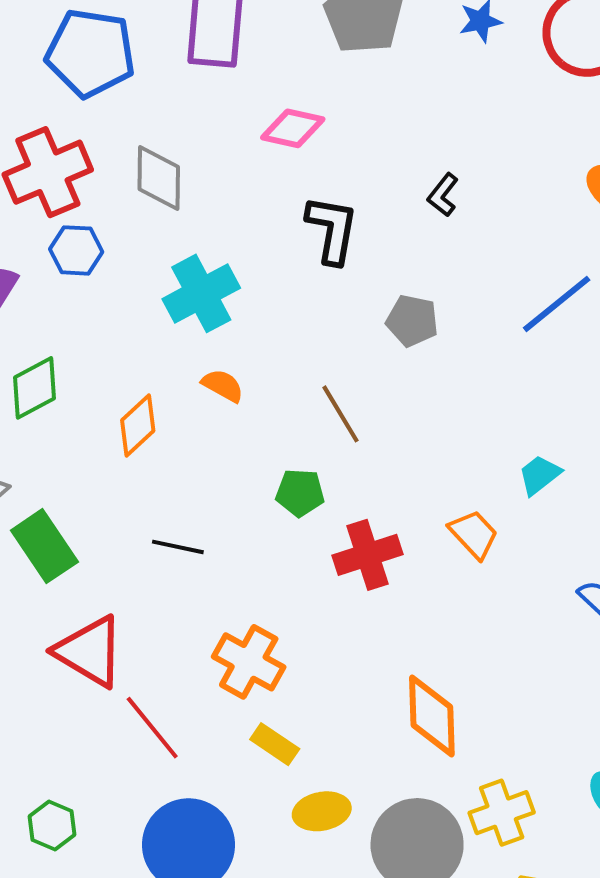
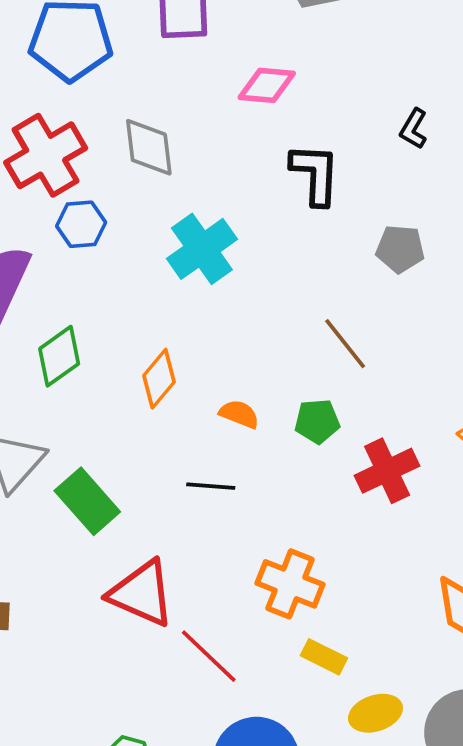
orange semicircle: (223, 386) -> (239, 414), moved

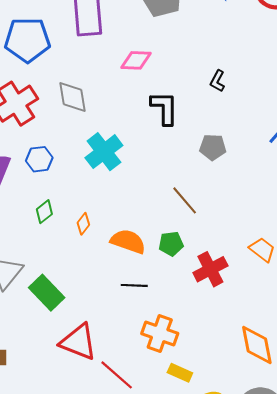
blue hexagon: (81, 224) -> (39, 159), moved
green diamond: (59, 356) -> (44, 212), moved, size x0.7
orange diamond: (159, 379) -> (83, 224), size x0.7
orange semicircle: (239, 414) -> (128, 241), size x1.6
black line: (211, 486) -> (134, 285), moved

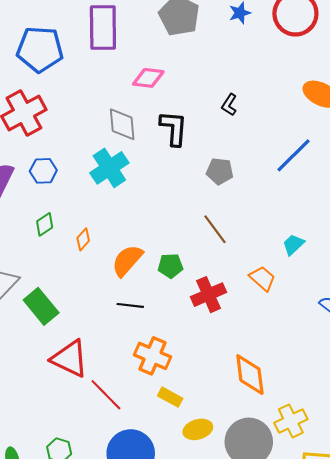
gray diamond: (73, 97) -> (122, 124), moved
brown line: (185, 200) -> (215, 229), moved
orange semicircle: (128, 241) -> (127, 260), turned -72

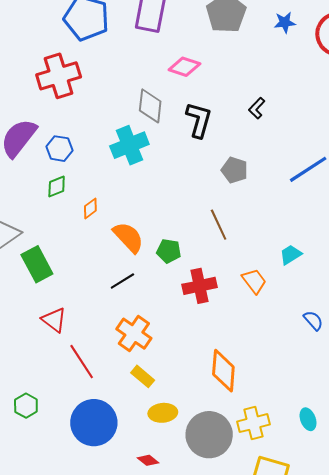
blue hexagon: (43, 171) -> (59, 149), moved
orange semicircle: (127, 260) -> (128, 237), turned 84
black line: (130, 305) -> (122, 281), turned -50
red triangle: (70, 359) -> (54, 320), size x0.7

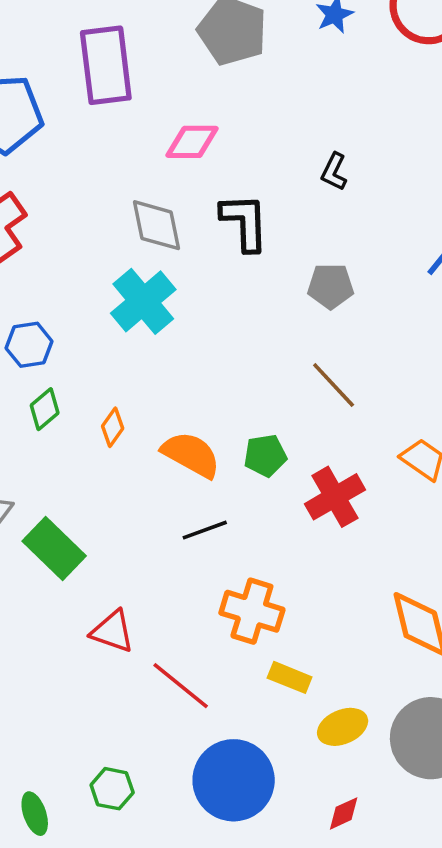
black line: (122, 281) -> (205, 530), turned 30
red diamond: (148, 460) -> (344, 813), turned -45

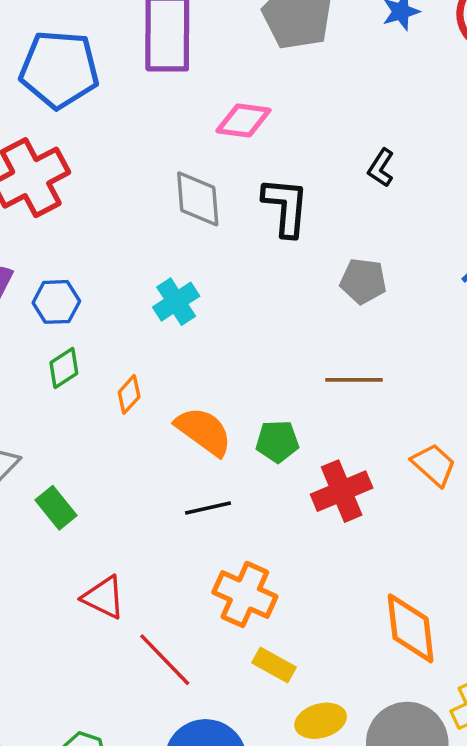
cyan cross: (143, 301) -> (176, 302), moved, size x0.7
brown line: (334, 385) -> (354, 380), turned -54
green rectangle: (54, 549) -> (56, 508), size x0.7

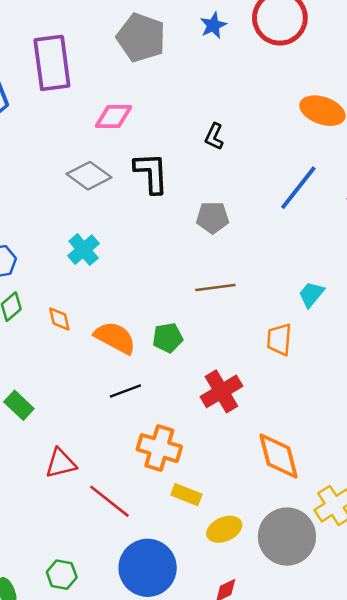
gray diamond: (198, 199) -> (89, 176), turned -42
orange diamond: (129, 394) -> (59, 319), turned -48
orange trapezoid: (434, 465) -> (279, 339), turned -120
red cross: (342, 491) -> (221, 391), moved
red triangle: (104, 597) -> (61, 463), turned -32

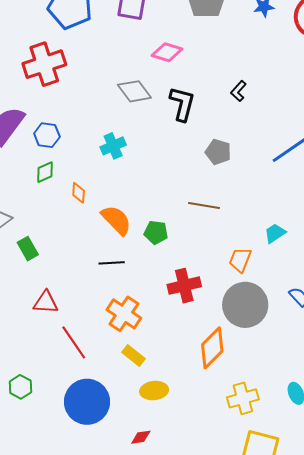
orange diamond: (278, 456) -> (212, 348), turned 42
gray circle: (287, 537) -> (245, 305), moved

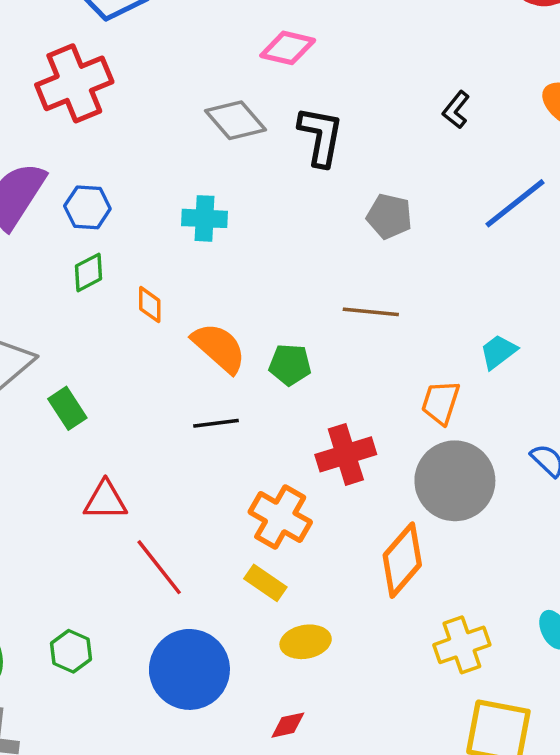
black L-shape: (238, 91) -> (456, 110), moved
cyan cross: (113, 146) -> (205, 218), turned 30
orange cross: (124, 314) -> (280, 517), moved

